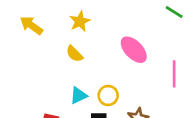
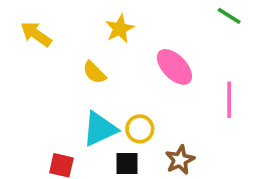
yellow star: (80, 21) -> (120, 29), moved
cyan triangle: (79, 95) -> (100, 129), size x1.5

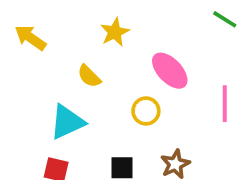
cyan triangle: (100, 129) -> (67, 122), moved
yellow circle: (140, 129) -> (146, 111), moved

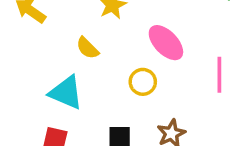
cyan triangle: (67, 122) -> (66, 93), turned 48

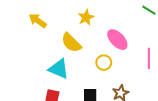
yellow semicircle: (88, 48) -> (71, 43), size x1.5

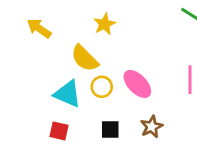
pink ellipse: (117, 40) -> (137, 84), moved
yellow circle: (104, 63) -> (102, 87), moved

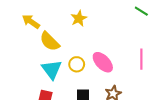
yellow semicircle: (85, 58) -> (50, 41), moved
cyan triangle: (68, 94) -> (52, 70), turned 30

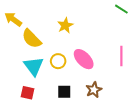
yellow star: (79, 18) -> (65, 25), moved

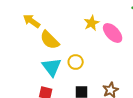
yellow star: (65, 25) -> (92, 23), moved
pink ellipse: (84, 59) -> (113, 33), moved

